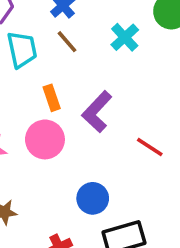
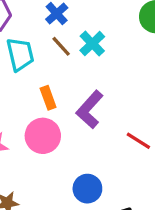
cyan cross: (125, 37) -> (92, 44), moved

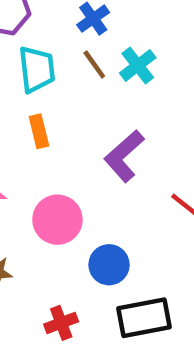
orange rectangle: (48, 98) -> (39, 131), moved
pink circle: (43, 136) -> (57, 220), moved

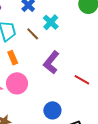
brown line: (94, 64) -> (33, 34), moved
pink circle: (57, 220) -> (17, 83), moved

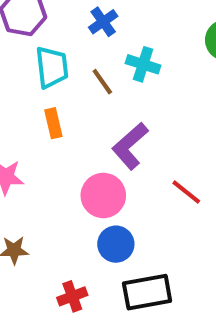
cyan cross: (51, 22) -> (143, 64), turned -35
pink circle: (17, 83) -> (103, 195), moved

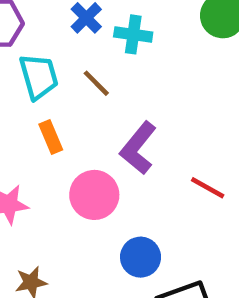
cyan cross: (143, 64) -> (133, 34), moved
pink circle: (103, 195) -> (94, 195), moved

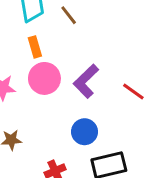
purple L-shape: (138, 148) -> (86, 81), moved
pink circle: (94, 195) -> (44, 78), moved

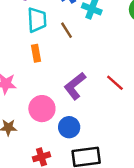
pink circle: (44, 78) -> (42, 109), moved
red line: (133, 92) -> (115, 83), moved

